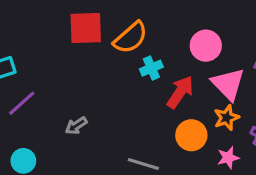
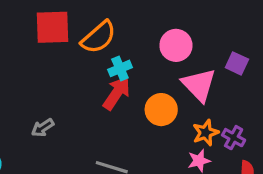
red arrow: (180, 92) -> (117, 93), moved
orange star: (227, 118) -> (206, 133), moved
orange circle: (191, 135) -> (161, 110), moved

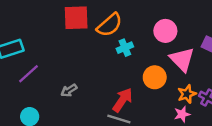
red arrow: (117, 93) -> (123, 100), moved

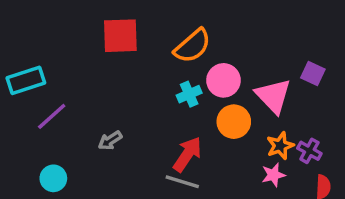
orange semicircle: (109, 25) -> (193, 46), moved
pink circle: (165, 31) -> (223, 80), moved
cyan cross: (125, 48) -> (189, 94), moved

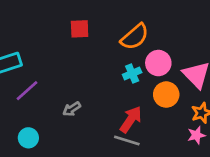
red square: (120, 36) -> (80, 29), size x0.7

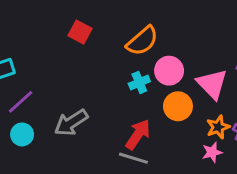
red square: (80, 29) -> (80, 32), turned 30
gray arrow: (72, 109) -> (71, 123), size x1.6
cyan circle: (28, 138) -> (22, 134), moved

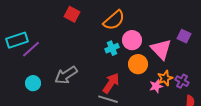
purple line: (21, 102) -> (31, 49), moved
pink star: (212, 152) -> (156, 86), moved

